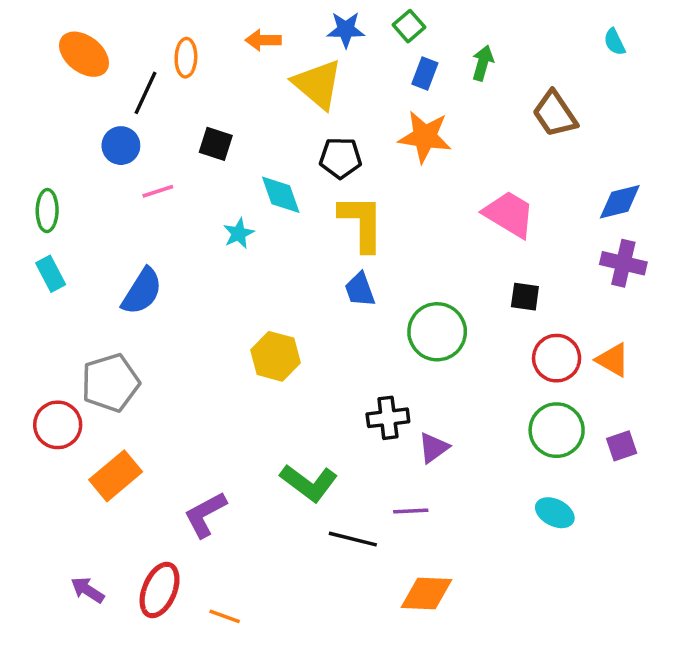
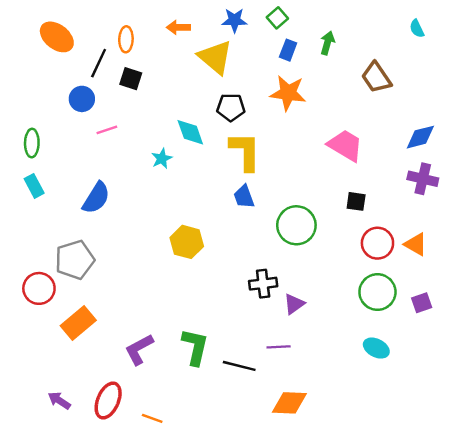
black square: (216, 144) -> (131, 79), moved
green L-shape: (309, 483) -> (195, 347), moved, turned -114

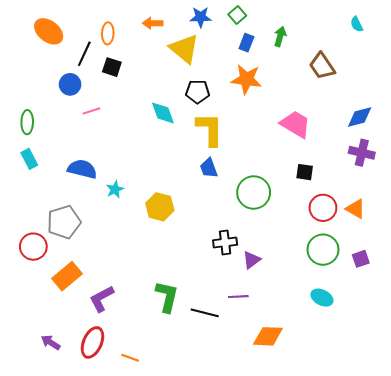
cyan star: (162, 159) -> (115, 189), moved
blue semicircle: (96, 198) -> (82, 169), turned -108
purple L-shape: (139, 349) -> (102, 299), moved
orange diamond: (289, 403) -> (268, 336), moved

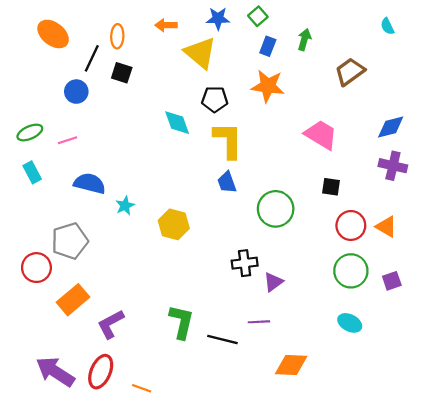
brown trapezoid: (322, 66) -> (350, 72), turned 88
pink line: (91, 111) -> (67, 140), moved
green ellipse: (27, 122) -> (30, 133), turned 65
purple arrow: (51, 342) -> (55, 372), size x1.8

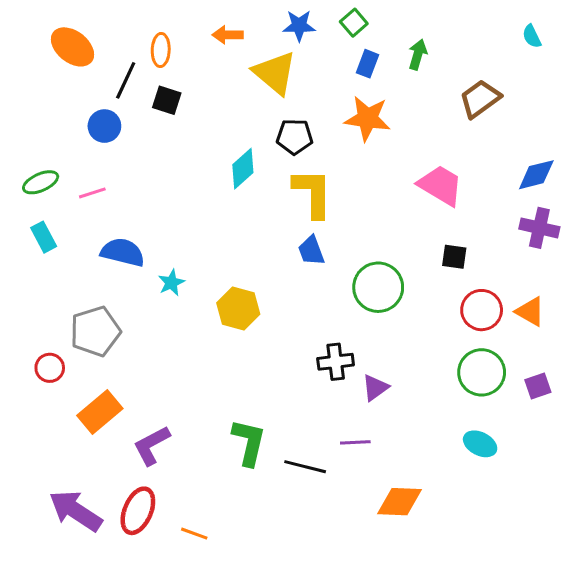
cyan diamond: (177, 123) -> (243, 169), turned 68
red circle: (36, 268) -> (50, 368), size x0.7

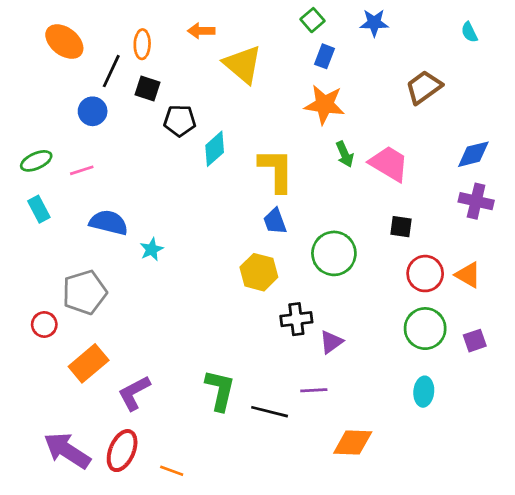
blue star: (299, 26) -> (374, 23), moved
green arrow: (418, 55) -> (345, 154), moved, turned 140
black pentagon: (295, 137) -> (180, 121), moved
yellow hexagon: (238, 309) -> (259, 272), moved
cyan ellipse: (480, 444) -> (424, 392), turned 68

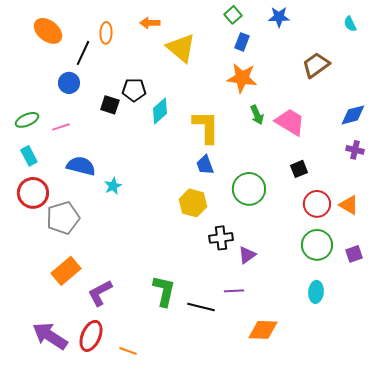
black square: (148, 88) -> (110, 105), moved
purple cross: (476, 201) -> (355, 150), size x0.7
black square: (401, 227) -> (299, 169), turned -30
red circle: (44, 325) -> (33, 193), moved, size x1.6

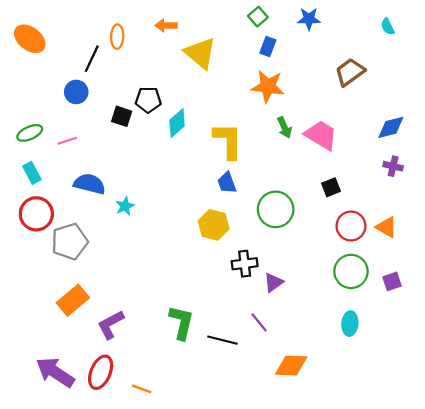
orange ellipse: (48, 31) -> (30, 39), moved
purple line: (234, 291) -> (259, 322), turned 54

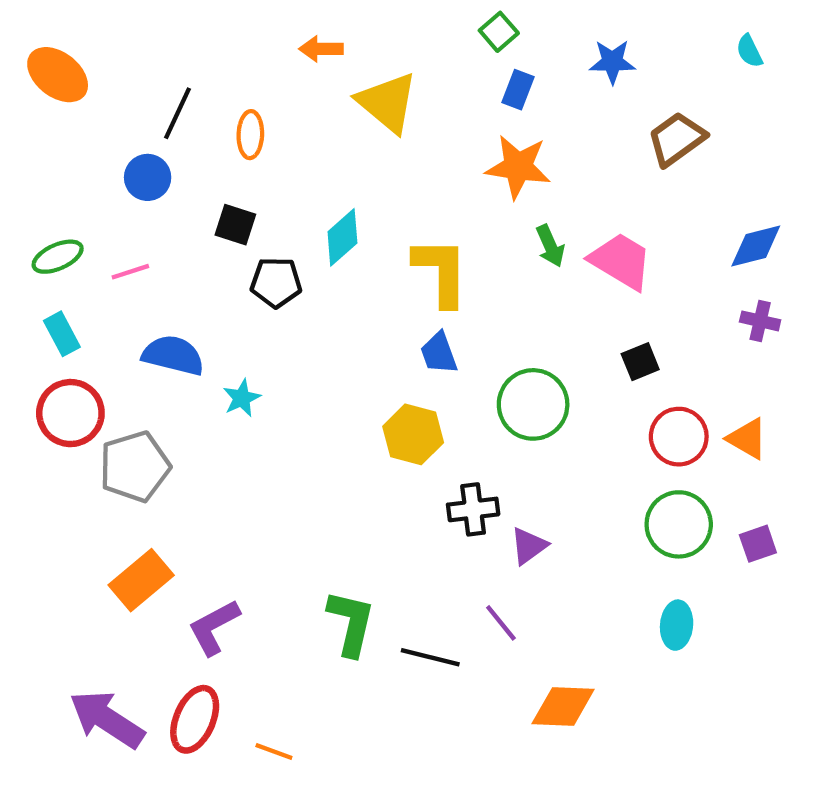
blue star: (309, 19) -> (612, 62), moved
orange ellipse: (117, 37) -> (250, 135), moved
black pentagon: (148, 100) -> (276, 282), moved

